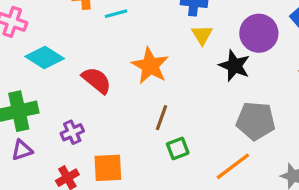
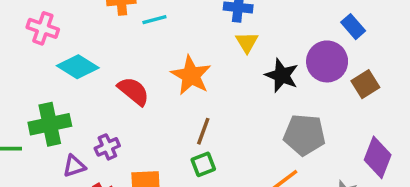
purple circle: (259, 33) -> (327, 61), moved
green square: (178, 148) -> (203, 164), moved
purple triangle: (22, 150) -> (74, 166), moved

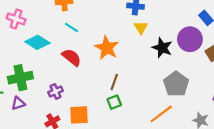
cyan line: (154, 20) -> (72, 27), moved, turned 48
gray pentagon: (304, 135) -> (176, 84), turned 30
purple triangle: (74, 166) -> (18, 103), moved

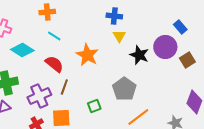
brown line: (114, 82) -> (64, 87), moved
gray pentagon: (176, 84) -> (124, 89), moved
purple cross: (56, 92) -> (39, 96), size x1.6

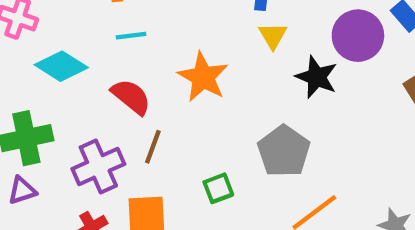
cyan line: (54, 36) -> (131, 36), turned -40
purple circle: (165, 47) -> (358, 36), moved

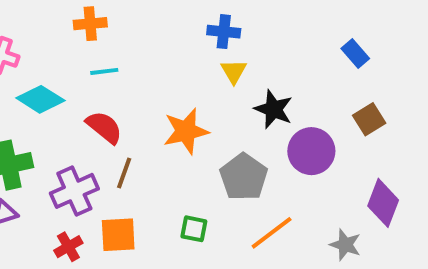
purple circle: (358, 36) -> (311, 151), moved
orange star: (203, 77) -> (186, 131), moved, turned 30
green square: (218, 188) -> (194, 229), moved, turned 32

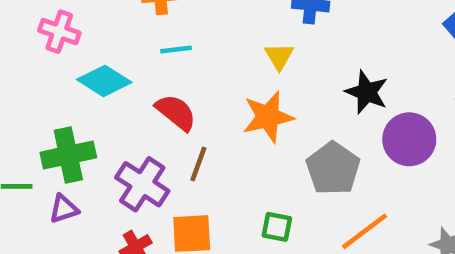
yellow triangle: (234, 71) -> (279, 56), moved
purple cross: (74, 191) -> (142, 184), turned -33

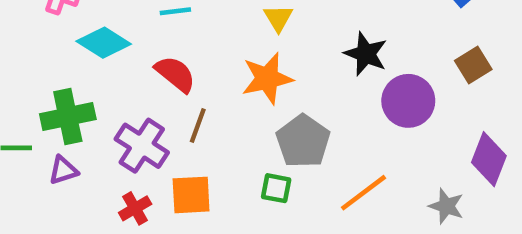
gray pentagon: (333, 168) -> (303, 141), moved

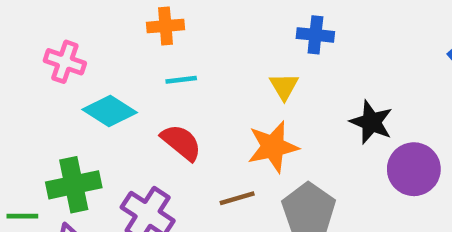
brown line: (198, 126) -> (237, 198), moved, turned 54

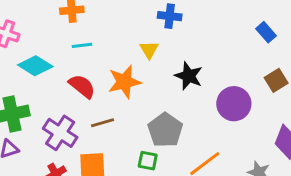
black star: (371, 122) -> (189, 76), moved
orange star: (273, 147) -> (124, 82), moved
brown line: (237, 198) -> (102, 123), moved

